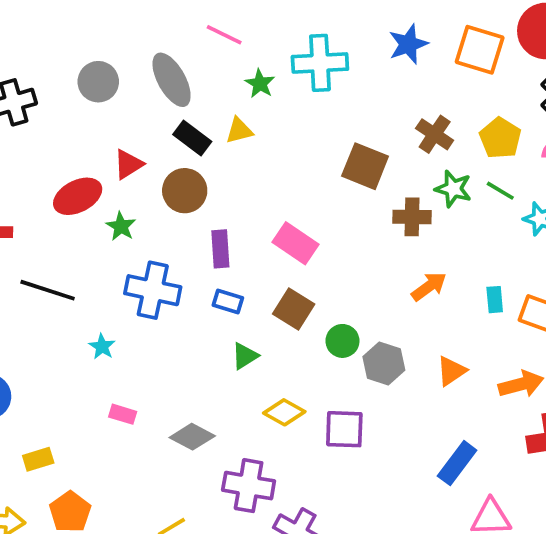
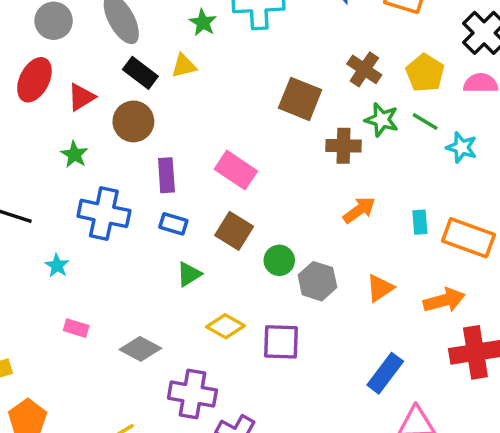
red ellipse: (78, 196) -> (34, 80), moved, turned -36

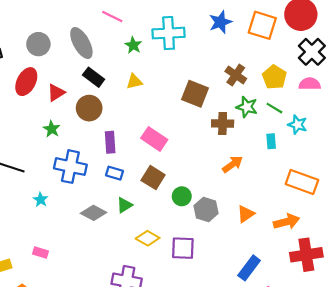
yellow triangle: (184, 66) -> (134, 82), moved
cyan rectangle: (420, 222) -> (271, 141), moved
pink rectangle: (76, 328) -> (41, 253), moved
gray diamond: (140, 349) -> (94, 213), moved

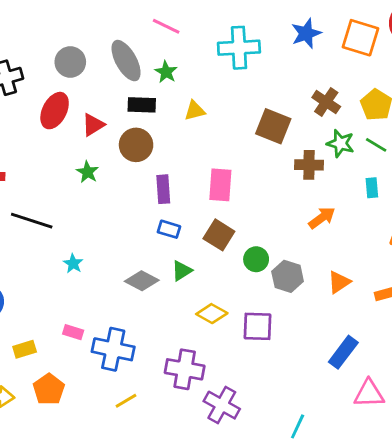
green star: (133, 45) -> (166, 72), moved
black rectangle: (94, 77) -> (142, 105), turned -35
pink rectangle: (154, 139) -> (220, 185), turned 60
blue cross: (70, 167) -> (113, 349), moved

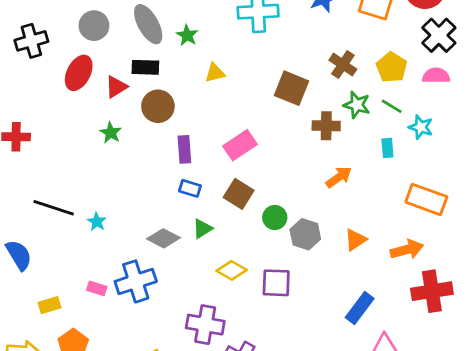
black rectangle: (142, 105) -> (145, 67), moved
pink rectangle: (220, 185) -> (240, 145), turned 52
black line: (32, 221) -> (54, 208), moved
blue cross: (113, 349) -> (136, 281), moved, turned -30

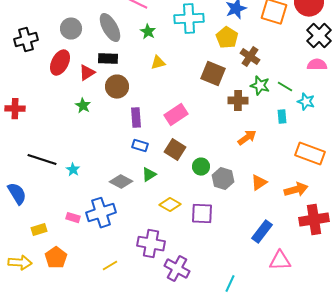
green star: (187, 35) -> (148, 32), moved
yellow pentagon: (392, 67) -> (227, 38), moved

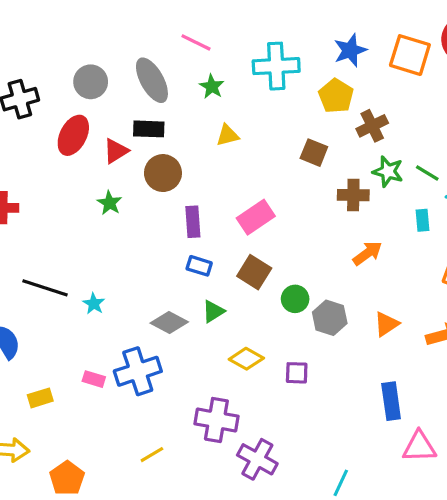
brown cross: (250, 57) -> (372, 126), turned 30
brown square: (213, 74) -> (314, 153), size x0.7
purple square: (202, 214) -> (297, 373), size x0.7
blue rectangle: (262, 232) -> (391, 401), turned -45
orange pentagon: (56, 258) -> (67, 478), moved

